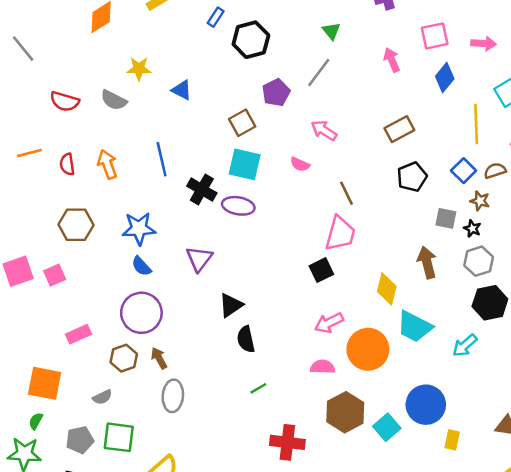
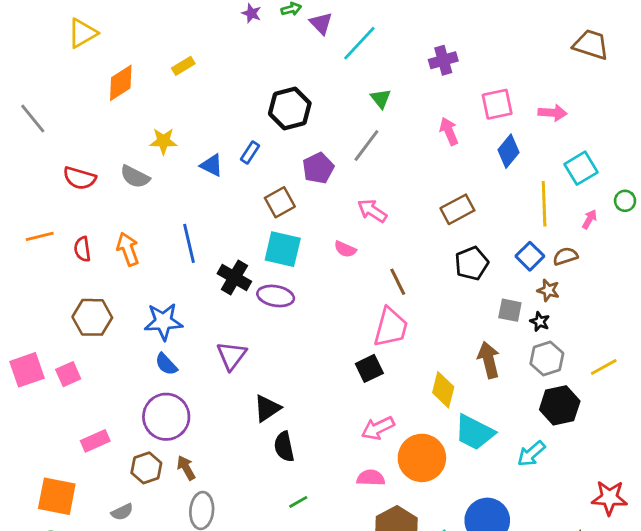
blue rectangle: (216, 17) -> (250, 153), moved

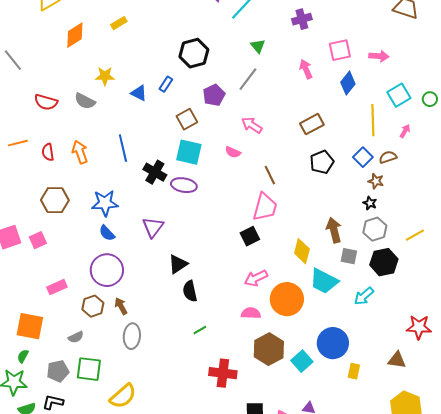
green circle: (625, 201) -> (430, 99), moved
gray square: (510, 310) -> (349, 256), moved

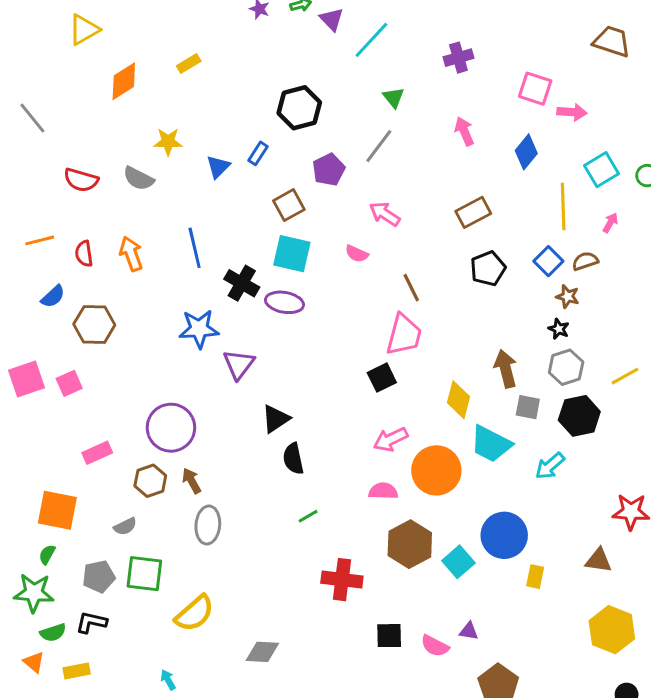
pink square: (340, 50) -> (535, 89), moved, turned 30
blue triangle: (139, 93) -> (218, 167), turned 48
blue star: (105, 203) -> (199, 329), moved
blue semicircle: (107, 233) -> (53, 296), moved, turned -90

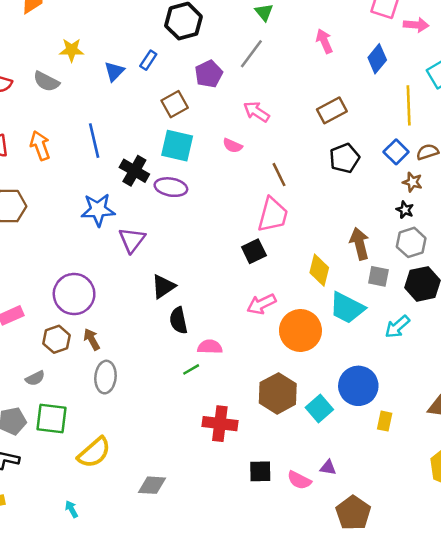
pink semicircle: (383, 491) -> (210, 347), moved

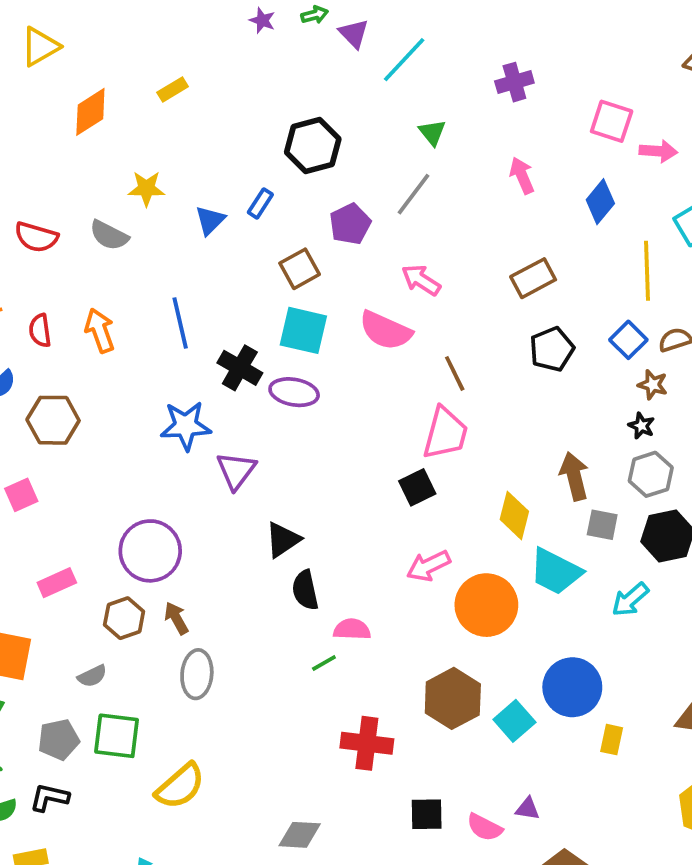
pink semicircle: (233, 146) -> (386, 330), size x1.8
gray diamond: (152, 485) -> (300, 835), moved

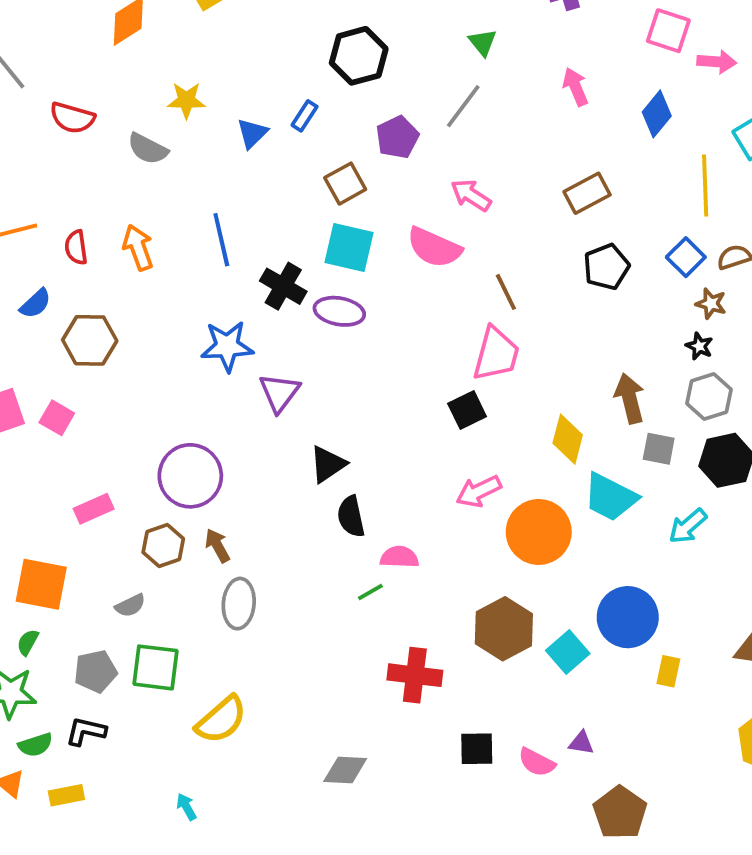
red semicircle: (36, 237) -> (72, 118), moved
pink square: (21, 495) -> (57, 418), turned -36

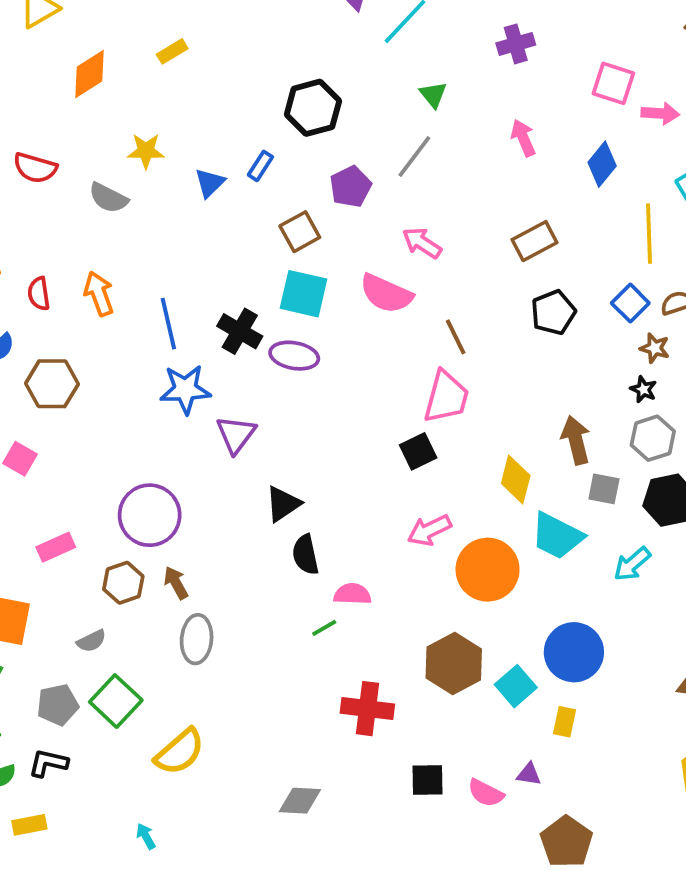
blue line: (221, 240) -> (168, 324), moved
green square: (155, 667) -> (116, 701), turned 36
yellow rectangle: (668, 671) -> (565, 722), moved

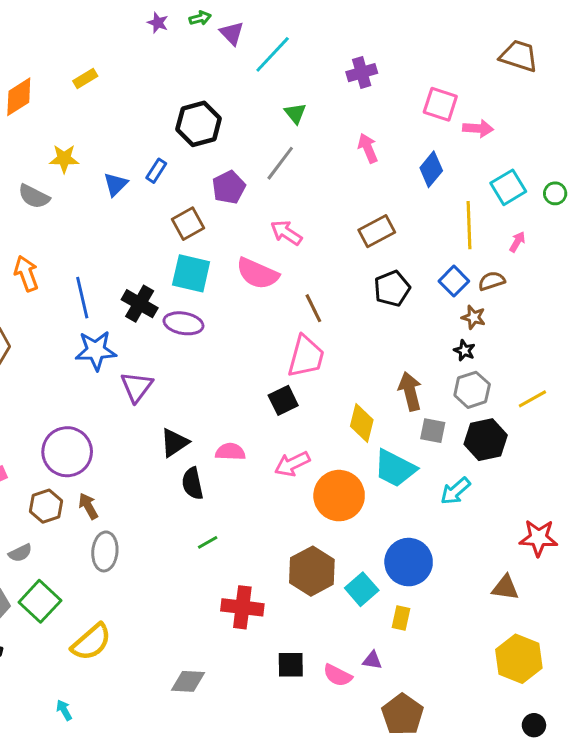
pink semicircle: (352, 594) -> (230, 452), moved

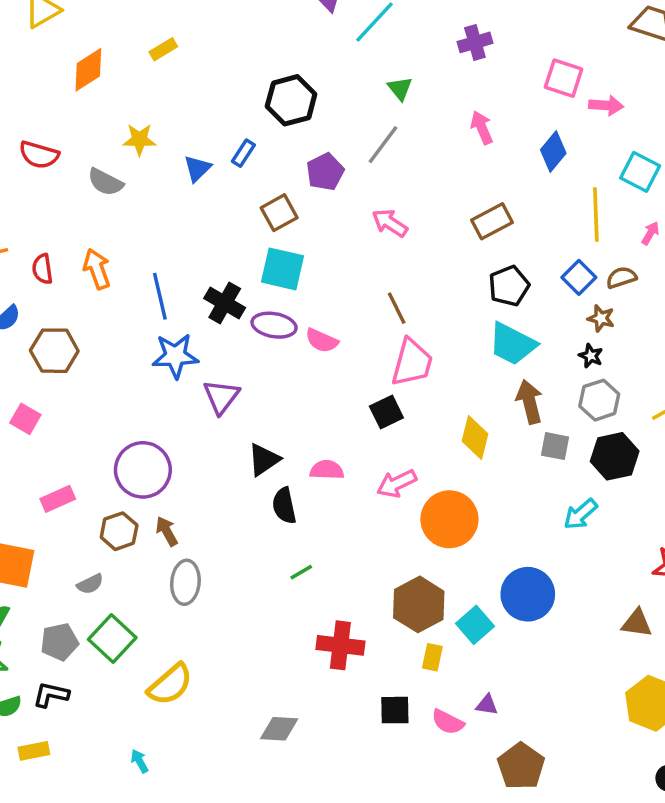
cyan square: (508, 187) -> (640, 172), turned -32
pink semicircle: (257, 273) -> (322, 340), moved, size x0.7
brown line: (313, 308) -> (397, 308), moved
cyan trapezoid: (395, 468) -> (512, 344), moved
yellow rectangle: (401, 618) -> (432, 657), moved

